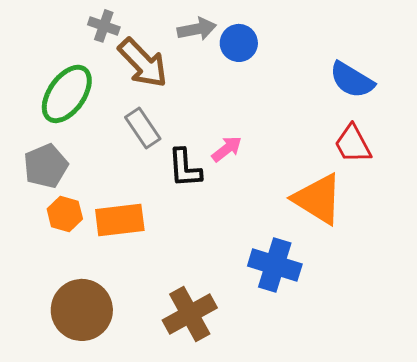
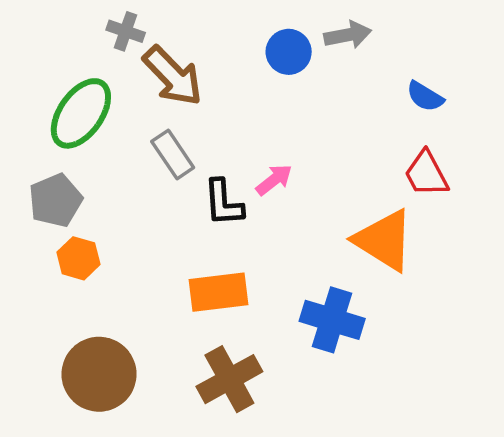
gray arrow: (197, 29) -> (348, 35), moved
blue semicircle: (352, 80) -> (425, 97), size x0.7
orange rectangle: (120, 220) -> (219, 292), moved

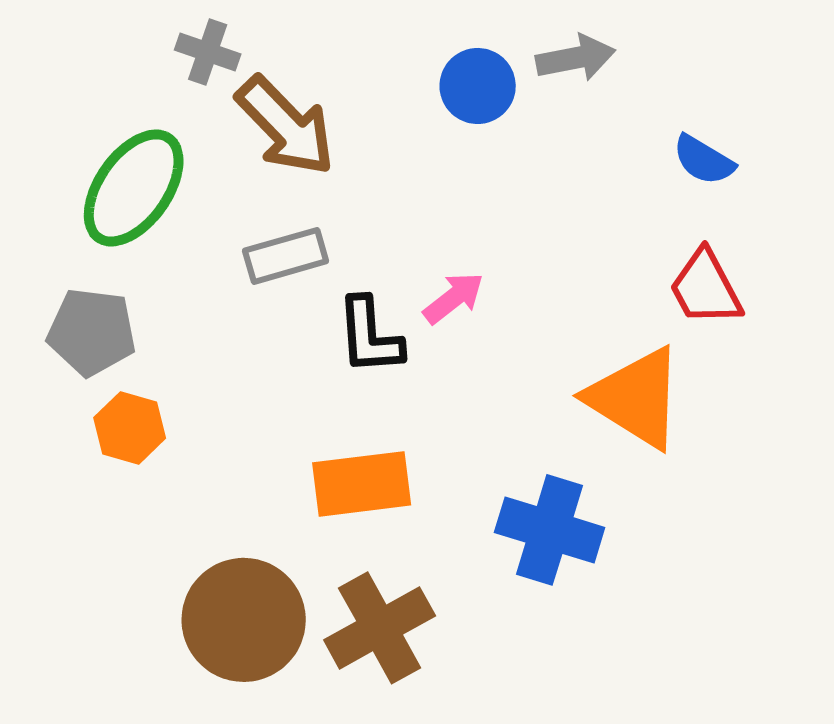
gray rectangle: (173, 154) -> (286, 256), turned -72
gray pentagon: (56, 200) -> (92, 332), turned 30
brown circle: (99, 374) -> (244, 620), moved

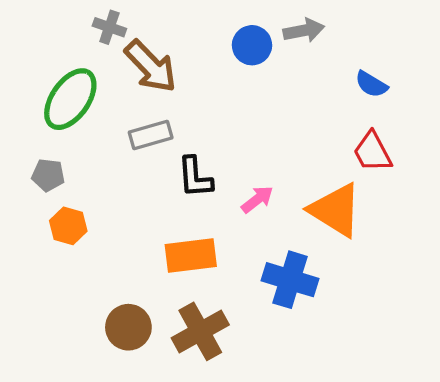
pink arrow: (454, 298) -> (257, 199), moved
gray pentagon: (92, 332) -> (48, 175), size x0.7
brown circle: (244, 620) -> (128, 327), size x0.7

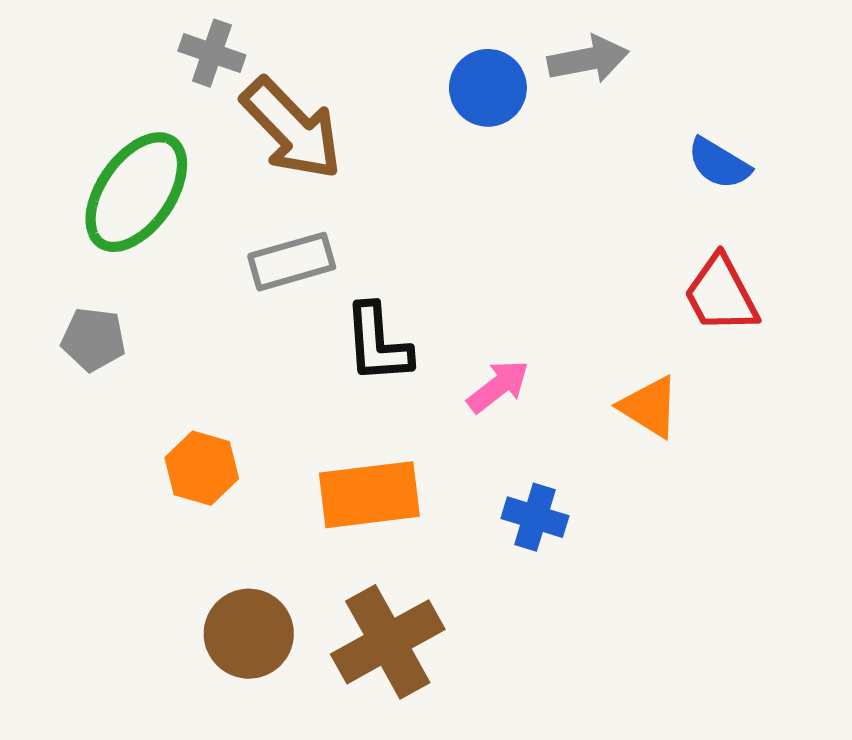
orange triangle: (335, 210) -> (649, 407), size x0.6
orange hexagon: (68, 226) -> (202, 468), moved
blue cross: (290, 280) -> (535, 517), moved, size x0.6

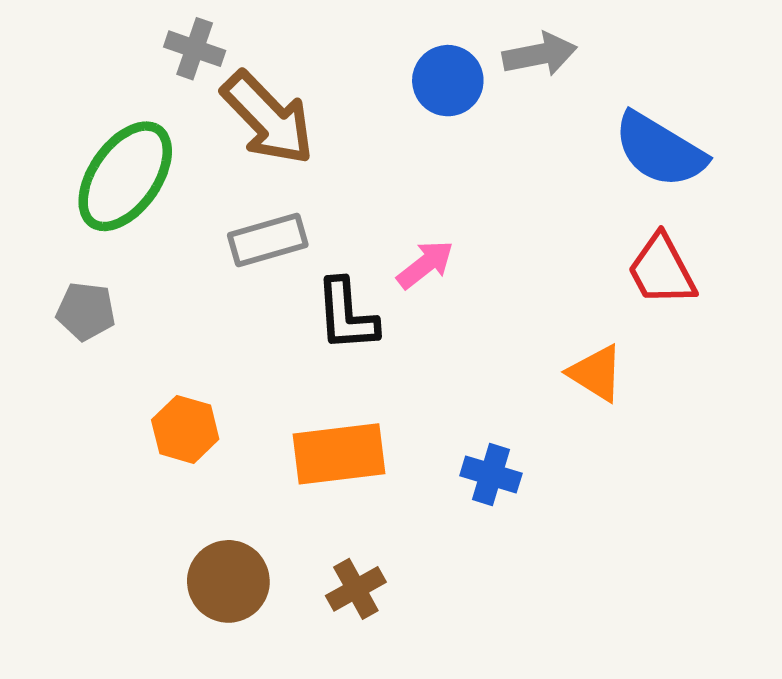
blue semicircle: (719, 163) -> (660, 150), size x1.6
pink arrow: (498, 386) -> (425, 264), moved
brown cross: (388, 642) -> (356, 589), size x0.6

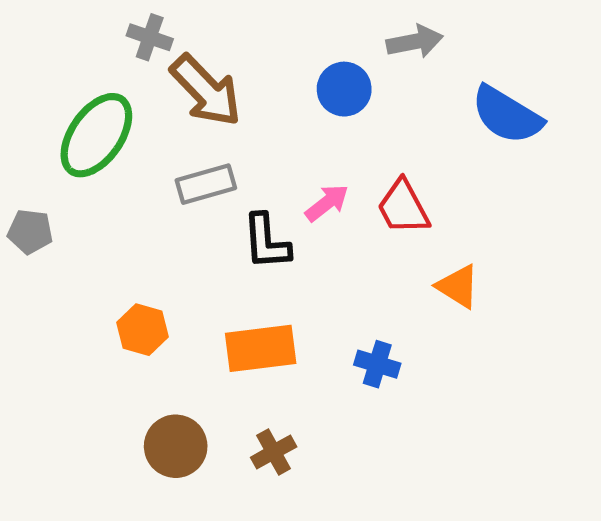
blue circle: (448, 81) -> (344, 89), moved
red trapezoid: (662, 270) -> (403, 207), moved
gray pentagon: (86, 311) -> (30, 232), moved

